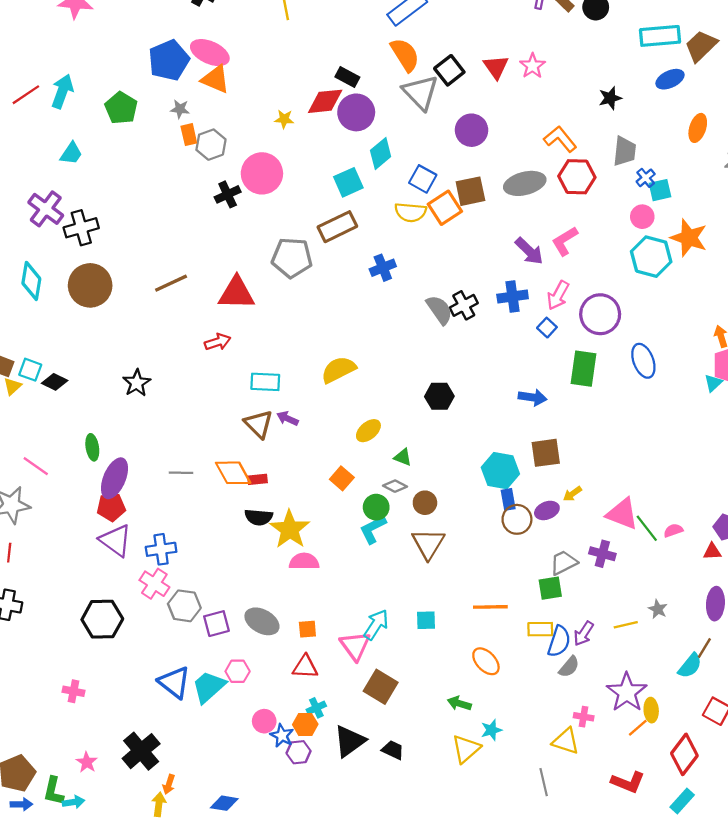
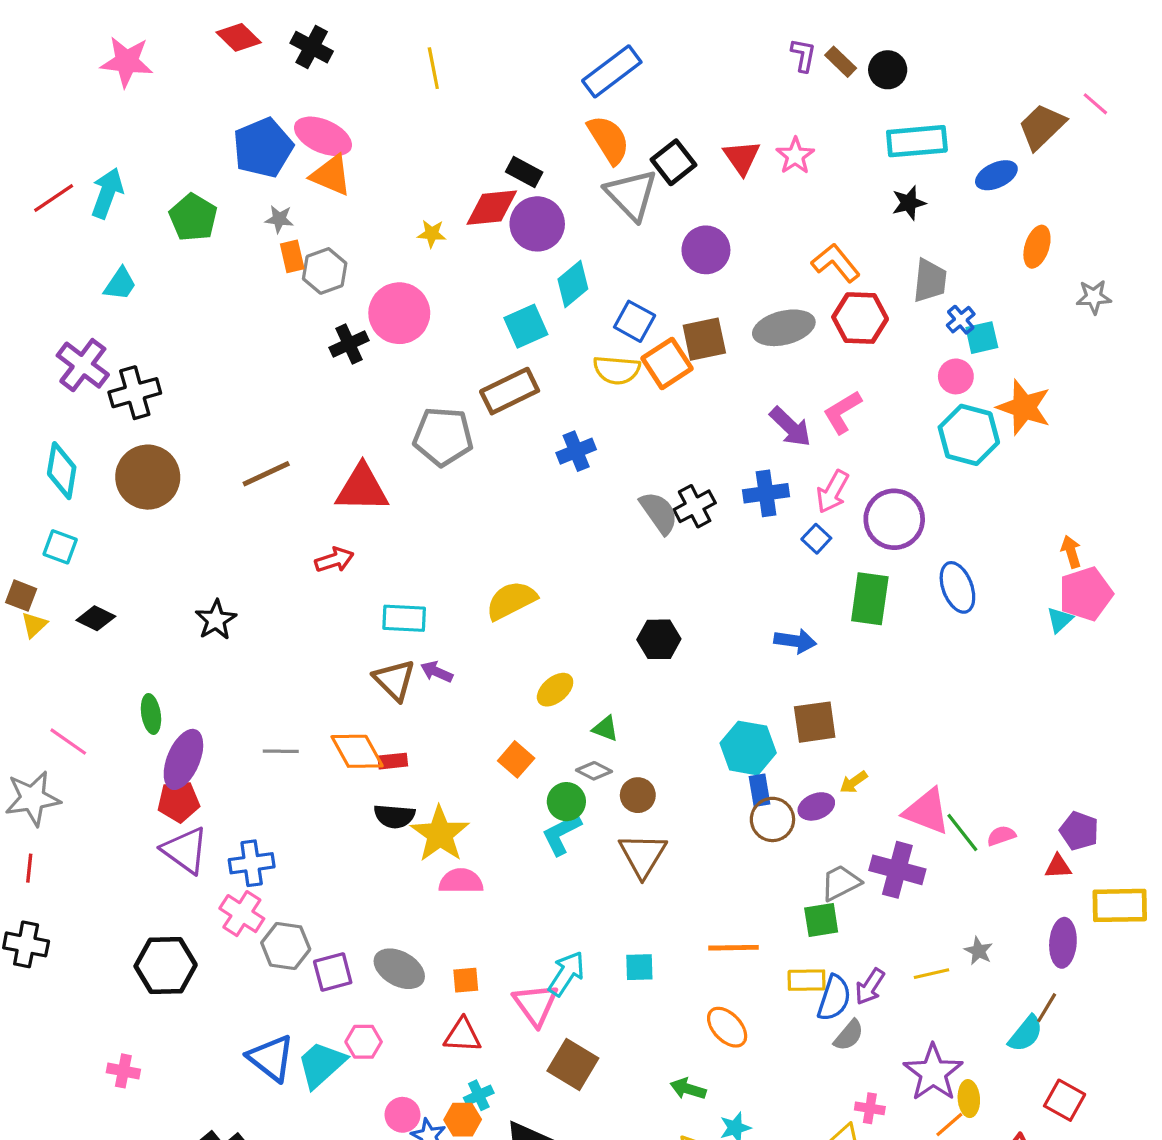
cyan rectangle: (660, 36) -> (917, 141), moved
cyan square: (30, 370) -> (60, 547), moved
purple cross: (602, 554) -> (897, 870), size x1.4

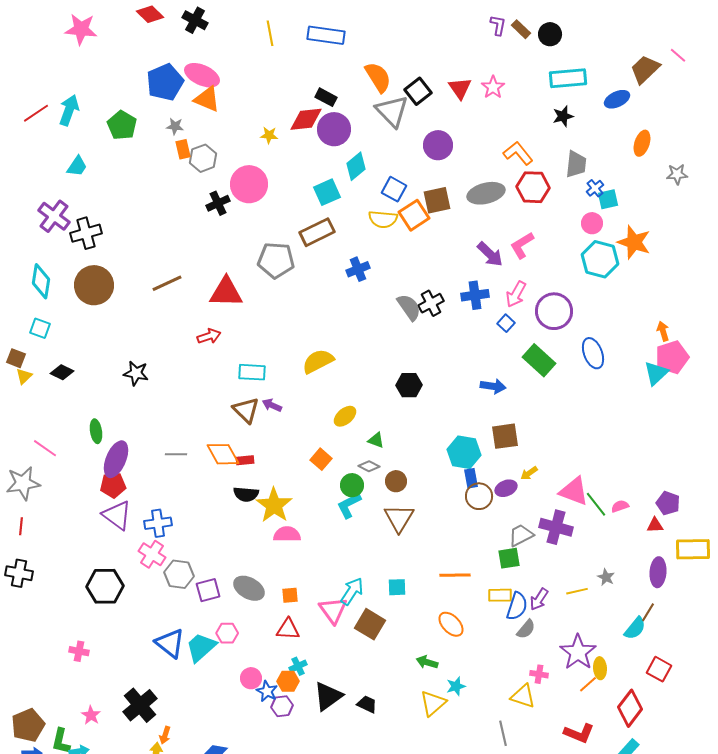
blue rectangle: (612, 71) -> (326, 35), moved, turned 45
green rectangle: (870, 599) -> (539, 360), turned -56
black star: (216, 620) -> (136, 373), turned -30
cyan triangle: (1060, 620) -> (656, 373), size x1.5
brown square: (573, 1064) -> (370, 624), moved

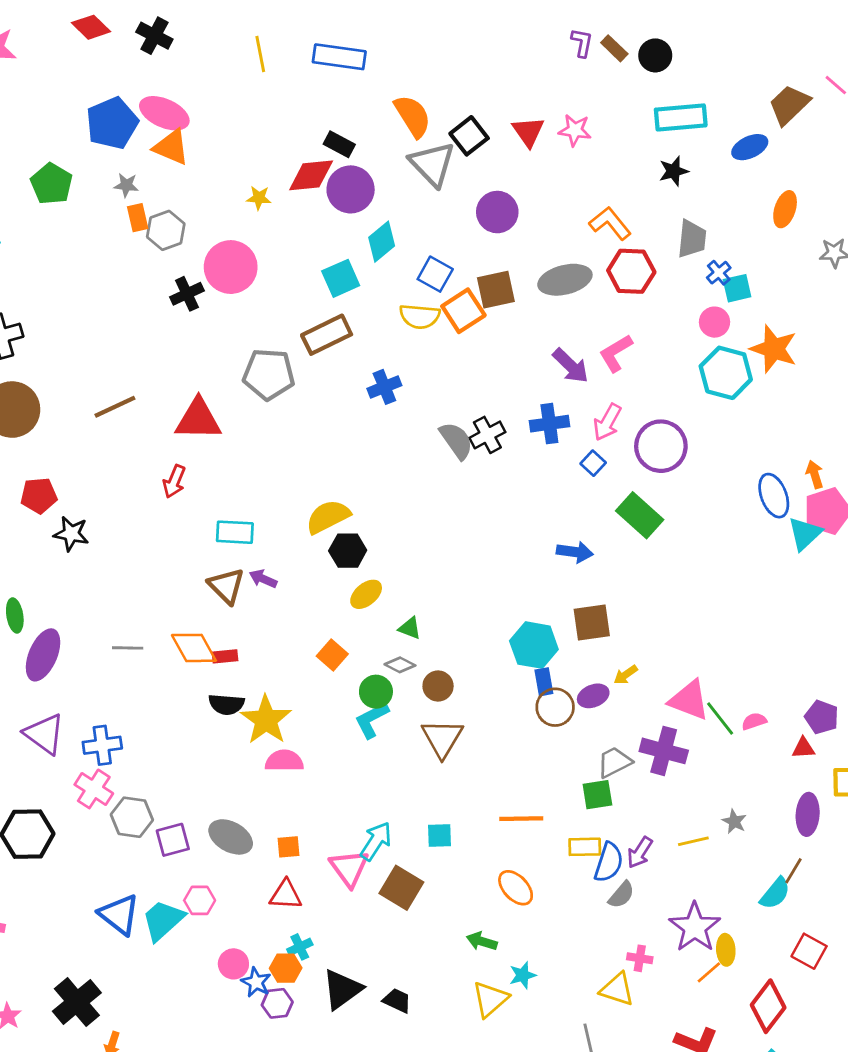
pink star: (493, 87) -> (575, 130), turned -30
red arrow: (209, 336) -> (174, 481), turned 130
blue ellipse: (593, 353) -> (774, 496), moved
black hexagon: (409, 385) -> (348, 551), moved
red pentagon: (113, 485) -> (39, 496), moved

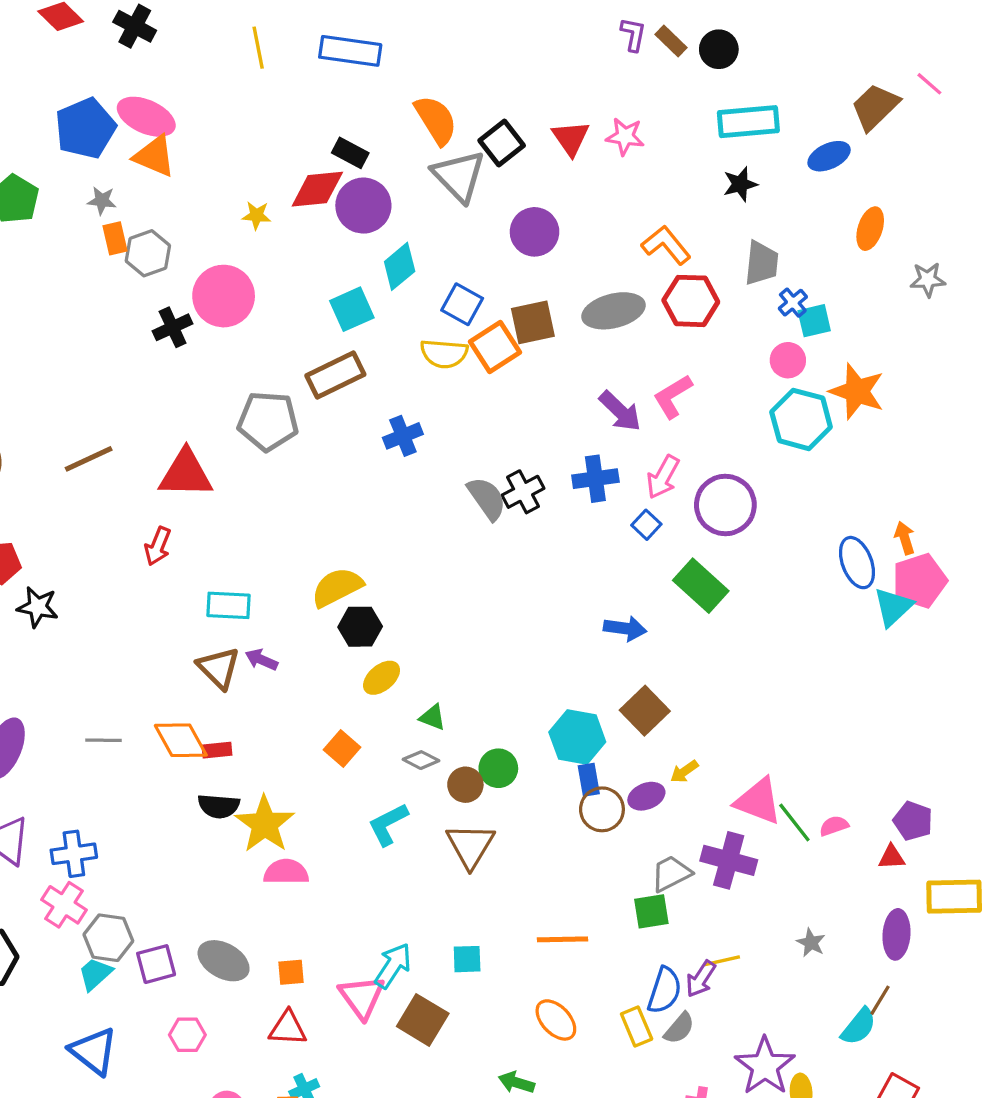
brown square: (592, 623) -> (645, 711), turned -36
green circle: (376, 692) -> (498, 768), moved
yellow line: (693, 841) -> (722, 961), moved
yellow rectangle: (585, 847) -> (637, 1027), moved, turned 68
cyan trapezoid: (163, 920) -> (95, 974), moved, size x0.7

